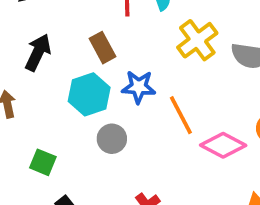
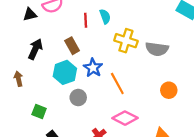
yellow cross: (197, 40) -> (126, 41), turned -35
blue star: (139, 87) -> (93, 68), turned 30
pink diamond: (223, 145) -> (125, 118), moved

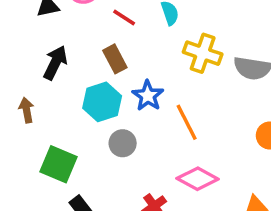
red line: (86, 20) -> (124, 17), moved, turned -56
green square: (39, 112) -> (59, 164), size x1.5

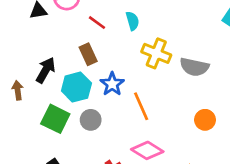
black arrow: (55, 63) -> (46, 70), moved
green square: (59, 164) -> (55, 119), moved

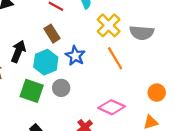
yellow cross: (156, 53) -> (109, 25), turned 30
orange line: (141, 106) -> (115, 58), moved
orange circle: (205, 120) -> (157, 93), moved

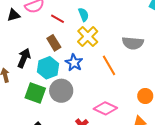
yellow cross: (109, 25) -> (88, 36), moved
gray circle: (61, 88) -> (61, 91), size x1.5

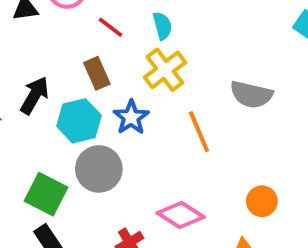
green square: (35, 93) -> (46, 194), moved

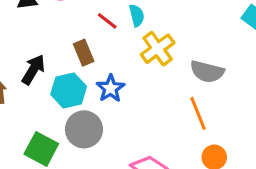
red line: (111, 27) -> (107, 21), moved
yellow cross: (165, 70) -> (158, 49), moved
orange line: (199, 132) -> (198, 113), moved

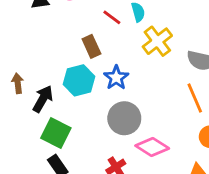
black arrow: (33, 70) -> (43, 99), moved
gray circle: (84, 129) -> (124, 118), moved

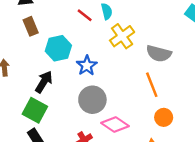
brown rectangle: (91, 46) -> (31, 26), moved
cyan hexagon: (79, 80) -> (58, 48), moved
black arrow: (43, 99) -> (44, 82), moved

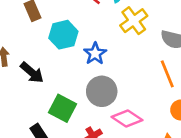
black arrow: (44, 82) -> (32, 73), moved, turned 100
green square: (35, 110) -> (63, 108), moved

